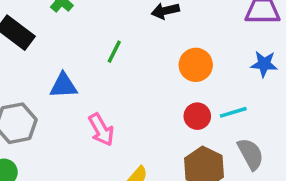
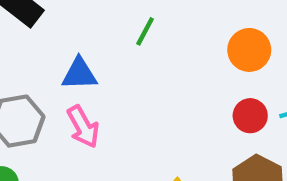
pink arrow: (101, 130) -> (83, 127), moved

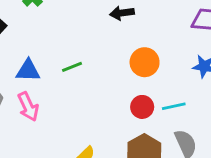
green line: (145, 31) -> (72, 67), moved, turned 36

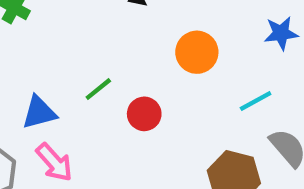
red circle: (142, 107) -> (144, 114), moved

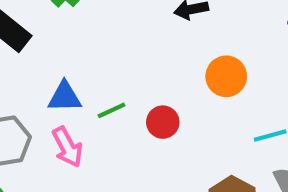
green line: (98, 89) -> (112, 110), moved

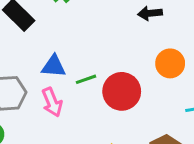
red circle: (163, 122) -> (122, 91), size x1.6

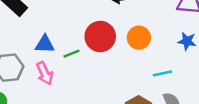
red circle: (122, 91) -> (100, 36), moved

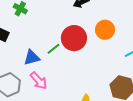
green line: (71, 54) -> (53, 49), moved

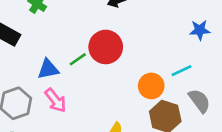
orange circle: (105, 30) -> (151, 86), moved

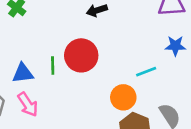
green line: (78, 59) -> (53, 66), turned -60
cyan line: (182, 71) -> (146, 72), moved

